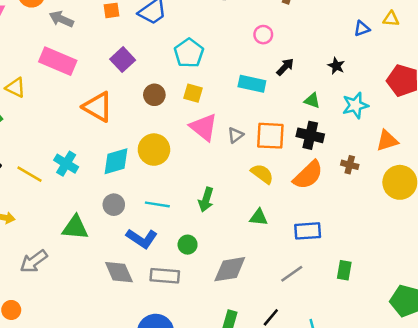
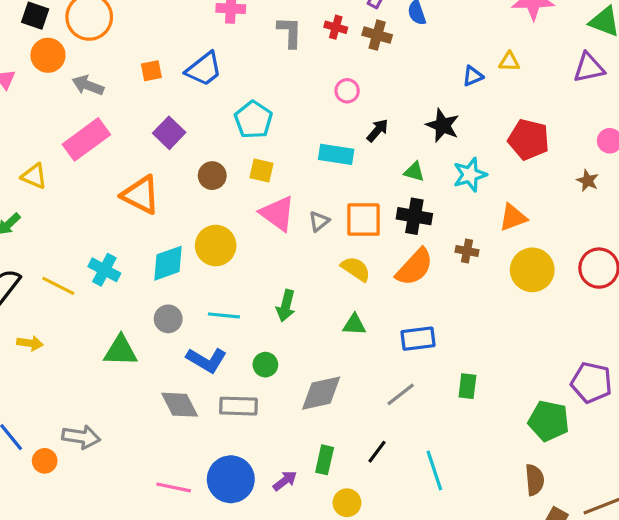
pink rectangle: (58, 61) -> (86, 139), turned -56
black star: (336, 66) -> (443, 125), size x1.5
gray arrow: (34, 261) -> (81, 437), moved, turned -132

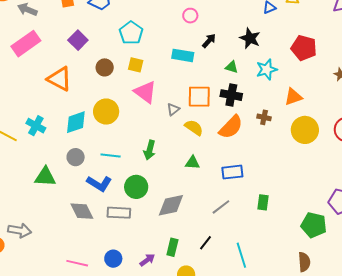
gray triangle: (319, 221) -> (173, 109), moved
green circle: (265, 365) -> (136, 187), size x1.5
blue circle: (231, 479) -> (113, 259), size x0.6

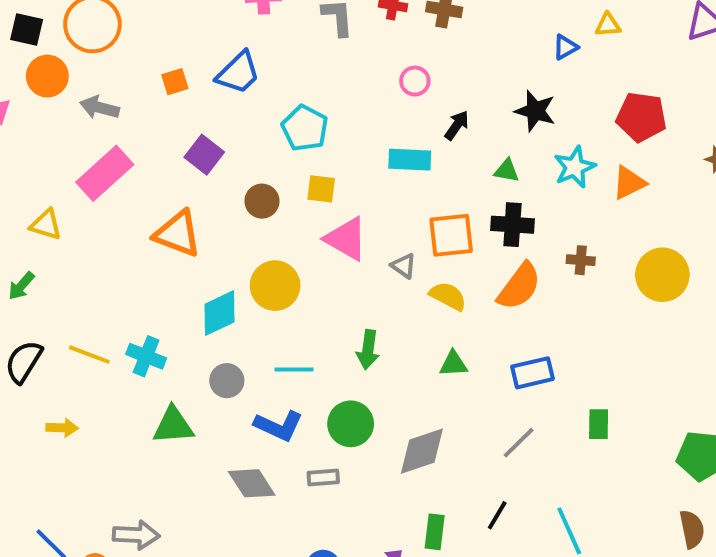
orange triangle: (293, 97) -> (629, 183), moved
gray triangle: (173, 109) -> (404, 266), turned -40
cyan cross: (36, 126) -> (146, 356), moved
gray rectangle: (119, 213) -> (323, 478), size x0.7

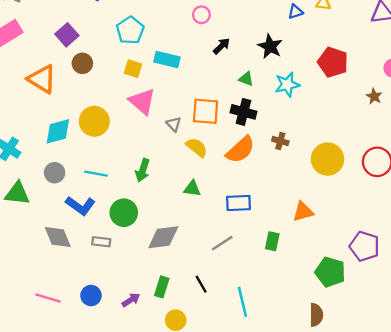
cyan rectangle: (410, 160) -> (167, 59), moved
orange triangle: (629, 183) -> (303, 212), moved
brown circle: (262, 201) -> (82, 63), moved
black line: (497, 515) -> (201, 284), turned -72

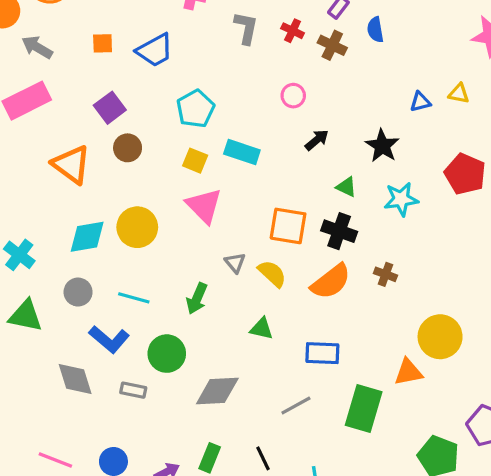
gray triangle: (174, 124) -> (235, 263), moved
yellow circle: (328, 159) -> (440, 337), moved
green rectangle: (272, 241) -> (364, 408), size x1.8

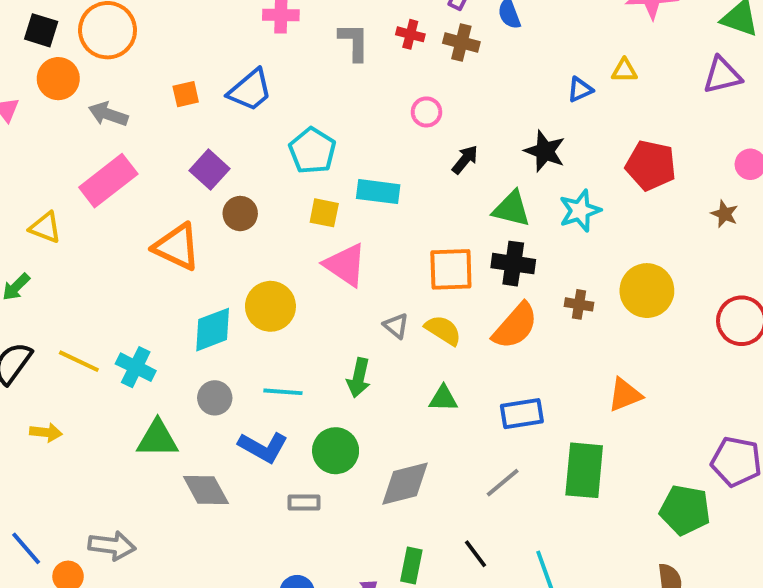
green triangle: (346, 187) -> (512, 209), size x1.5
yellow circle: (440, 337) -> (647, 291), moved
orange triangle: (408, 372) -> (625, 395), moved
gray diamond: (75, 379) -> (206, 490), moved

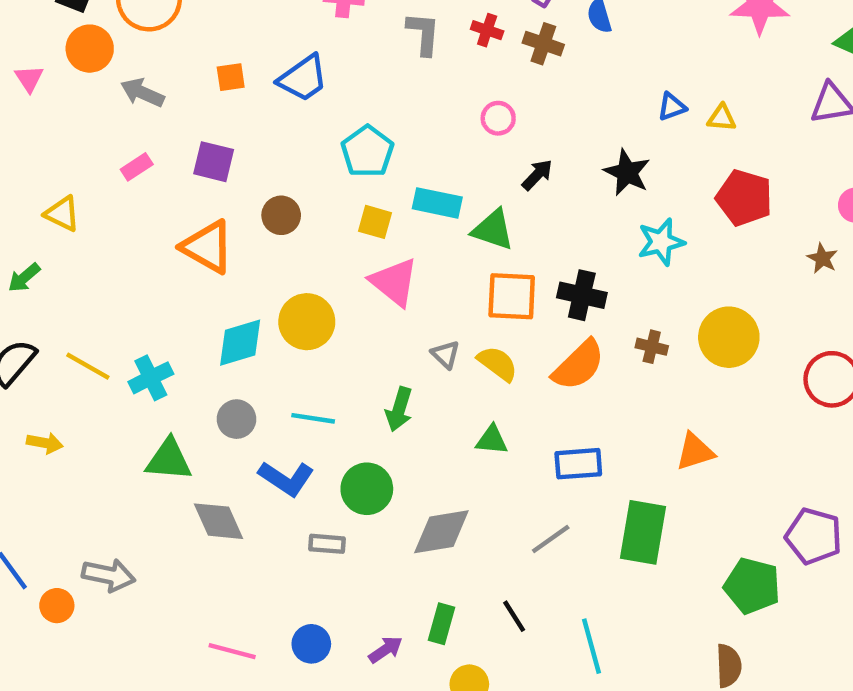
yellow triangle: (624, 71) -> (722, 118), moved
purple square: (210, 170) -> (214, 162), moved, turned -33
pink rectangle: (108, 181) -> (137, 167), size x0.5
green triangle: (512, 209) -> (493, 230), moved
cyan cross: (136, 367) -> (151, 378), turned 33

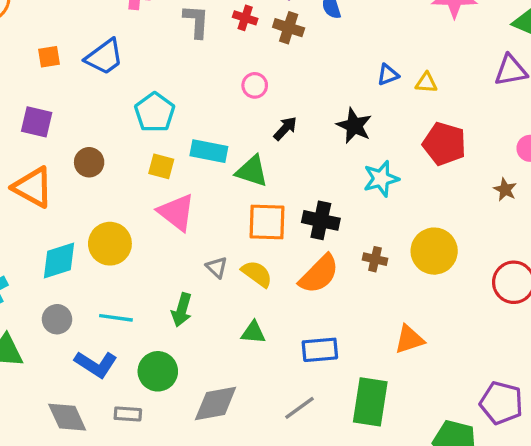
gray diamond: (219, 521) -> (67, 417), moved

